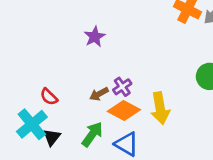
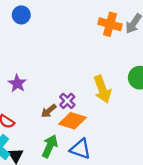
purple star: (95, 37) -> (17, 83), moved
yellow arrow: (160, 108) -> (102, 89), moved

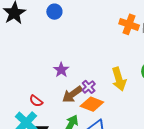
purple star: (17, 83) -> (61, 70), moved
brown arrow: (49, 111) -> (72, 94), size x1.5

